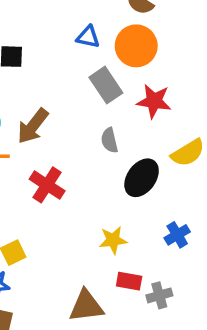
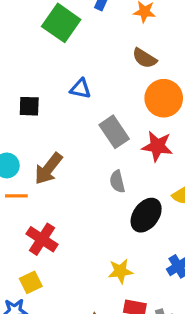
blue triangle: (88, 37) -> (80, 89), moved
orange circle: (136, 46) -> (164, 98), moved
red cross: (47, 185) -> (42, 239), moved

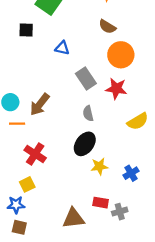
black square: (29, 106) -> (26, 30), moved
black ellipse: (146, 215) -> (85, 144), moved
yellow star: (120, 271) -> (99, 166), moved

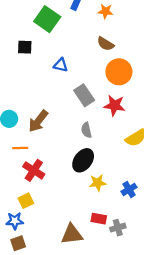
orange line: (17, 124) -> (20, 148), moved
brown square: (19, 227) -> (18, 243), turned -32

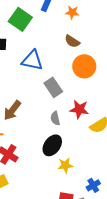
blue triangle: (61, 65) -> (32, 60), size x1.6
red star: (114, 105) -> (79, 109), moved
blue cross: (129, 189) -> (93, 185), moved

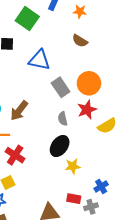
orange circle: (84, 66) -> (89, 83), moved
red star: (79, 109) -> (87, 110), turned -30

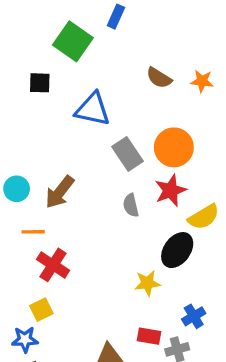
orange star: (80, 11) -> (202, 81), moved
black ellipse: (60, 146) -> (177, 250), moved

